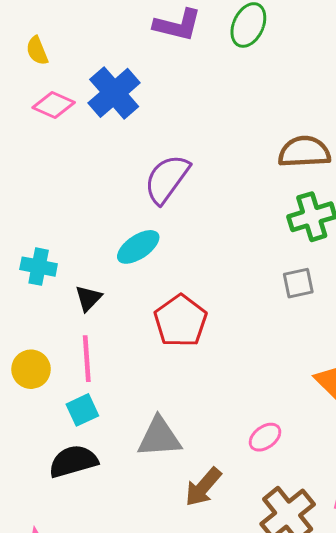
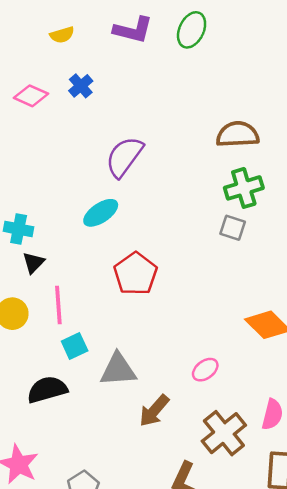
yellow semicircle: (37, 51) -> (62, 35), moved, turned -85
blue cross: (114, 93) -> (81, 86), size x0.6
gray square: (298, 283) -> (233, 228), moved, turned 30
black triangle: (88, 298) -> (33, 263), moved
cyan square: (82, 410) -> (75, 346), moved

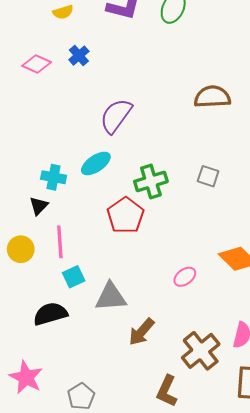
green cross: (244, 188) -> (151, 181), moved
cyan cross: (19, 229) -> (54, 177), moved
pink ellipse: (205, 370) -> (185, 277), moved

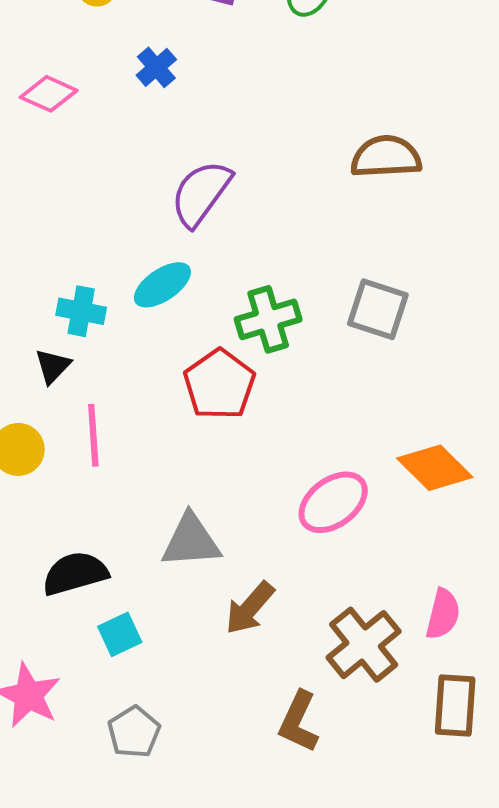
blue cross: (79, 56) -> (156, 67), moved
gray square: (208, 176) -> (378, 309), size x1.4
cyan square: (74, 277) -> (120, 634), moved
pink ellipse: (185, 277) -> (333, 502), size x1.6

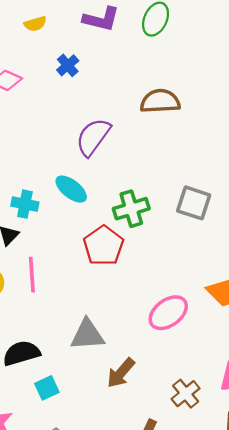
brown semicircle: (386, 157) -> (160, 101), moved
cyan ellipse: (162, 285) -> (71, 189), turned 72
brown cross: (364, 645) -> (186, 394), size x0.7

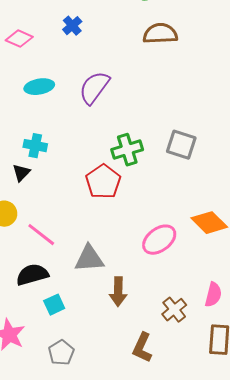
brown semicircle: (160, 101) -> (160, 34), moved
cyan ellipse: (71, 189) -> (39, 87), moved, turned -48
pink line: (32, 275) -> (41, 235), moved, turned -48
brown arrow: (121, 373) -> (118, 292), turned -40

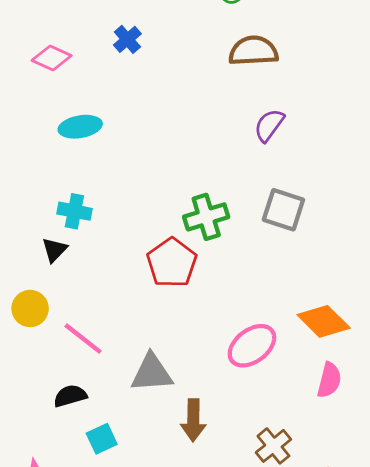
purple semicircle: (94, 88) -> (269, 125), moved, size x0.7
black semicircle: (32, 275) -> (70, 396), size x0.7
pink semicircle: (213, 295) -> (329, 380), moved

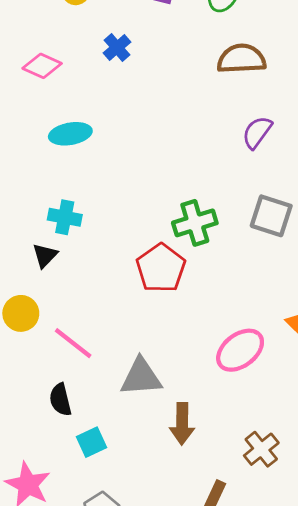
black semicircle: (70, 396) -> (60, 400), turned -88

